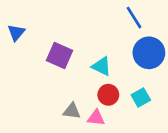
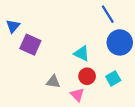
purple square: (60, 56) -> (30, 45), moved
gray triangle: (72, 111) -> (53, 82), moved
pink triangle: (96, 118) -> (77, 95), turned 40

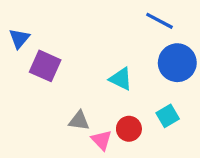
blue line: (108, 14) -> (160, 21), turned -30
red circle: (87, 76) -> (129, 129), moved
pink triangle: (77, 95) -> (102, 140), moved

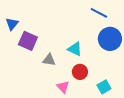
cyan square: (168, 116) -> (104, 87), moved
gray triangle: (79, 121) -> (49, 60), moved
red circle: (129, 129) -> (80, 72), moved

